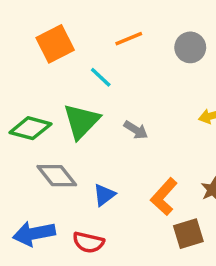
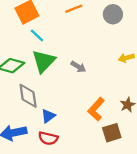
cyan line: (101, 77) -> (37, 35), moved
gray diamond: (57, 176) -> (28, 96), turned 30
blue triangle: (104, 195) -> (48, 116), moved

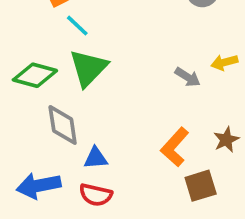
gray arrow: (78, 67) -> (188, 77), moved
blue triangle: (48, 116) -> (96, 158), turned 32

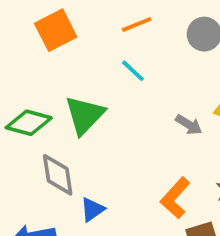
cyan line: (77, 26) -> (133, 71), moved
blue triangle: (96, 158) -> (92, 210), turned -30

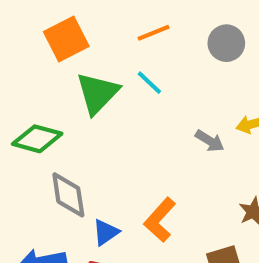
green triangle: (85, 115) -> (97, 93), moved
orange L-shape: (175, 198) -> (160, 220), moved

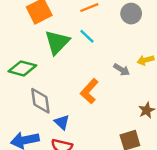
orange L-shape: (160, 220) -> (89, 91), moved
blue triangle: (106, 232) -> (62, 122), turned -42

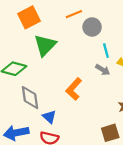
gray circle: (131, 14) -> (92, 27), moved
cyan line: (87, 36) -> (106, 51), moved, turned 32

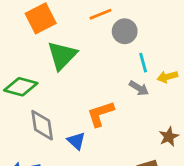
orange L-shape: (74, 89) -> (100, 114), turned 30
blue triangle: (49, 117) -> (76, 141), moved

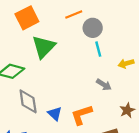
cyan line: (143, 63) -> (98, 49), moved
gray arrow: (139, 88) -> (104, 85), moved
orange L-shape: (100, 114) -> (82, 115), moved

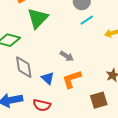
cyan line: (98, 49) -> (87, 20), turned 72
gray arrow: (104, 85) -> (67, 56), moved

